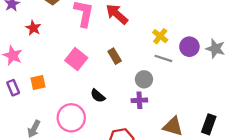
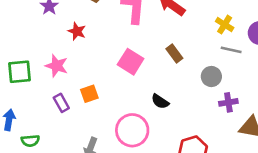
purple cross: (139, 100) -> (228, 102), moved

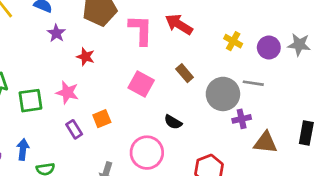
gray line: (231, 50) -> (253, 83), moved
gray circle: (211, 76) -> (223, 94), size x1.6

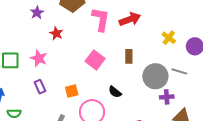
red arrow: (179, 24) -> (130, 19), turned 120
brown rectangle: (185, 73) -> (129, 56), turned 32
orange square: (102, 119) -> (72, 91), moved

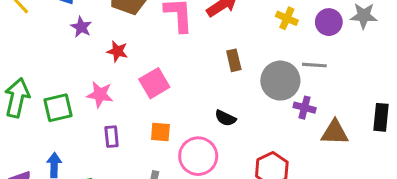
pink square: (95, 60) -> (154, 83), moved, turned 36
purple rectangle: (40, 87) -> (112, 137), turned 32
orange square: (72, 91) -> (160, 132), turned 32
purple cross: (167, 97) -> (305, 108), turned 32

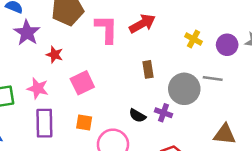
purple star: (81, 27) -> (27, 33), size x1.5
purple cross: (305, 108) -> (163, 113), moved
purple rectangle: (112, 137) -> (44, 123), size x1.6

